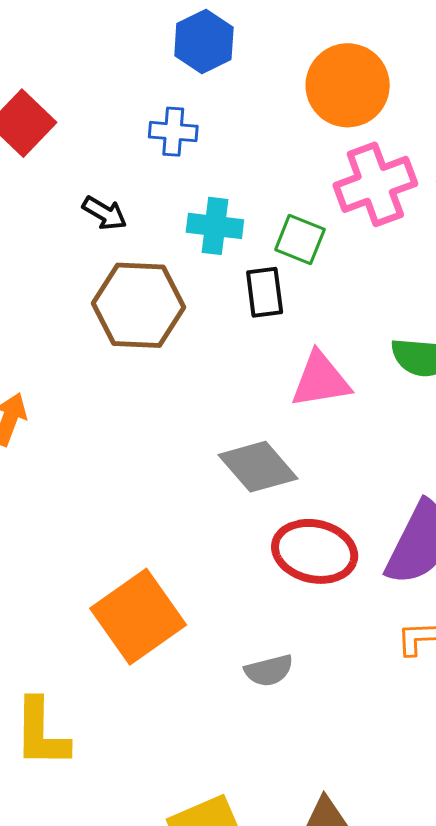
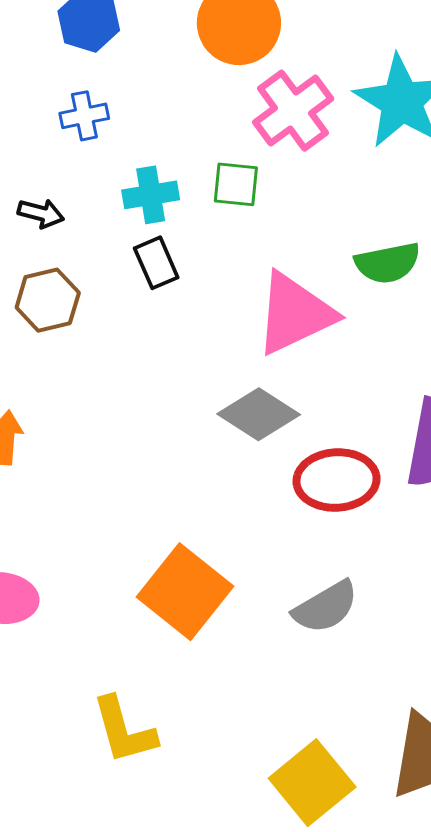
black rectangle: (265, 292) -> (156, 263), moved
brown hexagon: (139, 305) -> (48, 300), moved, size x0.7
pink triangle: (321, 380) -> (295, 314), size x1.4
gray semicircle: (269, 670) -> (326, 607), size x1.4

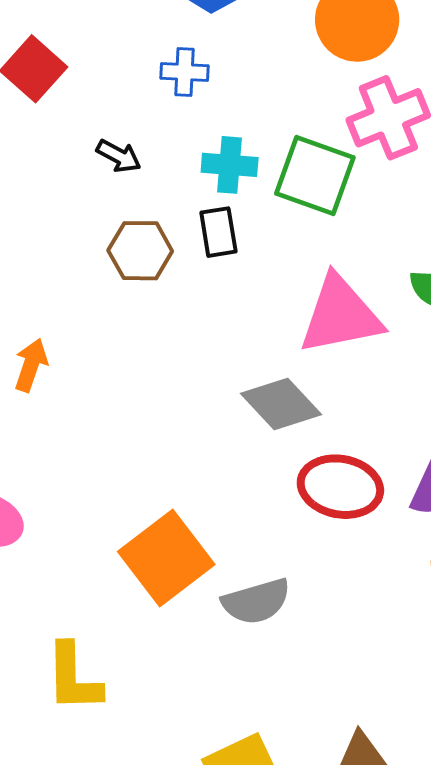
green square: (236, 184) -> (315, 175), size x1.6
brown hexagon: (48, 300) -> (140, 251), moved
gray semicircle: (326, 607) -> (256, 601), moved

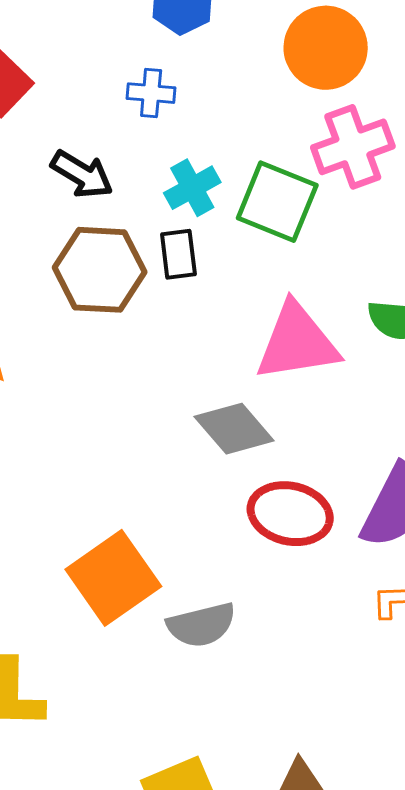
black arrow: (119, 156) -> (82, 174), size x1.4
cyan cross: (230, 165) -> (192, 188), turned -36
brown hexagon: (140, 251) -> (100, 270), size x1.4

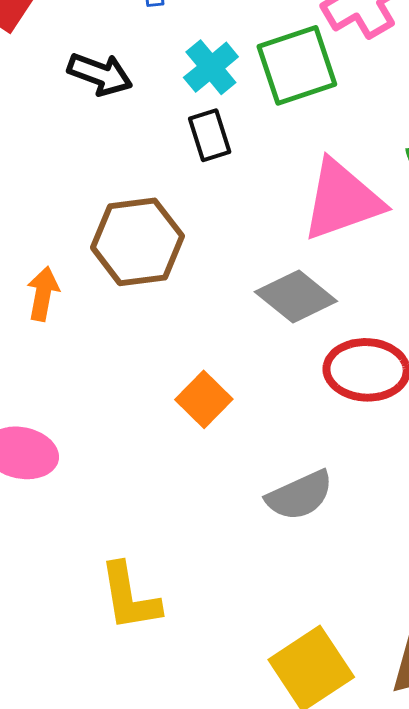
green square: (277, 202) -> (297, 65), turned -30
brown hexagon: (100, 270) -> (137, 242), moved
orange square: (113, 578) -> (204, 399), moved, size x0.6

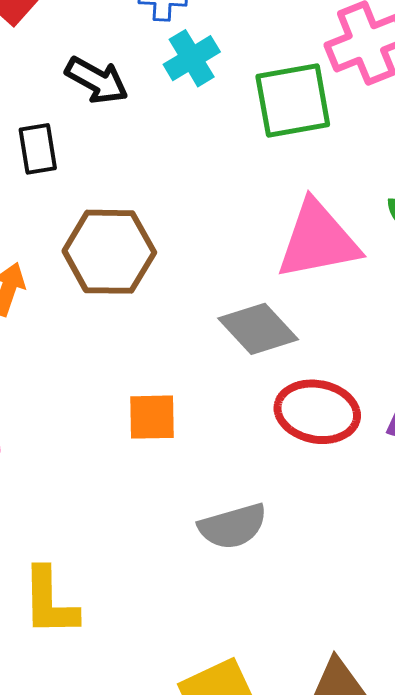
cyan cross: (211, 67) -> (192, 58), moved
black rectangle: (210, 135) -> (38, 149), moved
orange square: (204, 399) -> (152, 417), turned 36

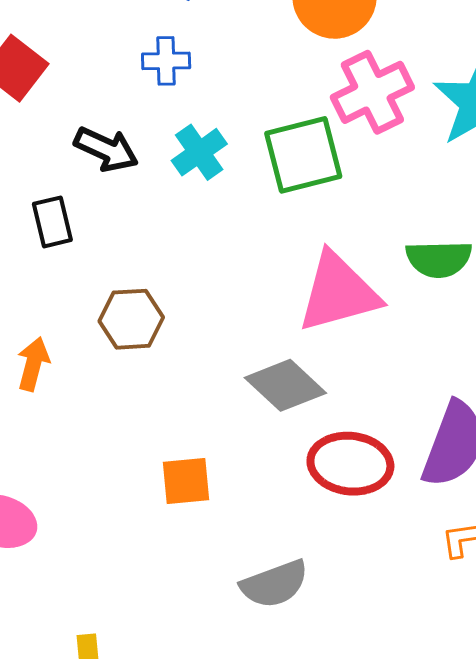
cyan cross: (192, 58) -> (199, 152), moved
brown hexagon: (109, 252) -> (131, 319), size x0.7

